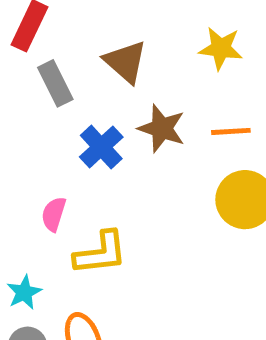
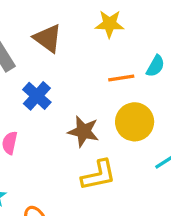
brown star: (162, 128) -> (83, 131), moved
yellow L-shape: (100, 253) -> (98, 175), moved

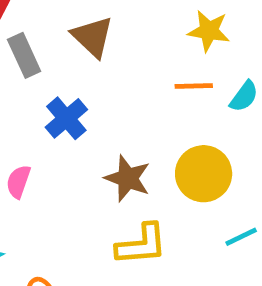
yellow star: (110, 24) -> (209, 31), moved
orange line: (121, 78) -> (194, 86), moved

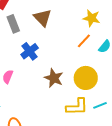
orange line: (194, 86) -> (84, 41), turned -49
yellow L-shape: (141, 244) -> (77, 107), moved

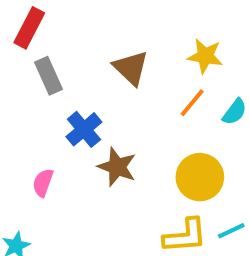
brown triangle: (43, 18) -> (131, 68), moved
brown star: (54, 78) -> (117, 167), moved

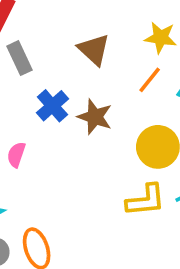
brown star: (117, 167) -> (95, 117), moved

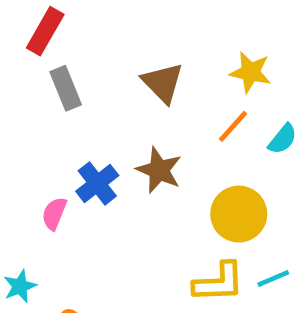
blue cross: (52, 106) -> (97, 183), moved

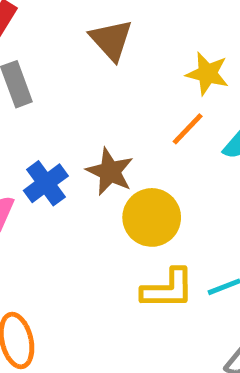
brown triangle: (163, 83) -> (111, 40), moved
yellow circle: (239, 214) -> (152, 217), moved

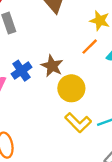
yellow L-shape: (168, 289) -> (78, 123), turned 44

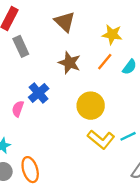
brown star: (52, 66) -> (69, 63), moved

